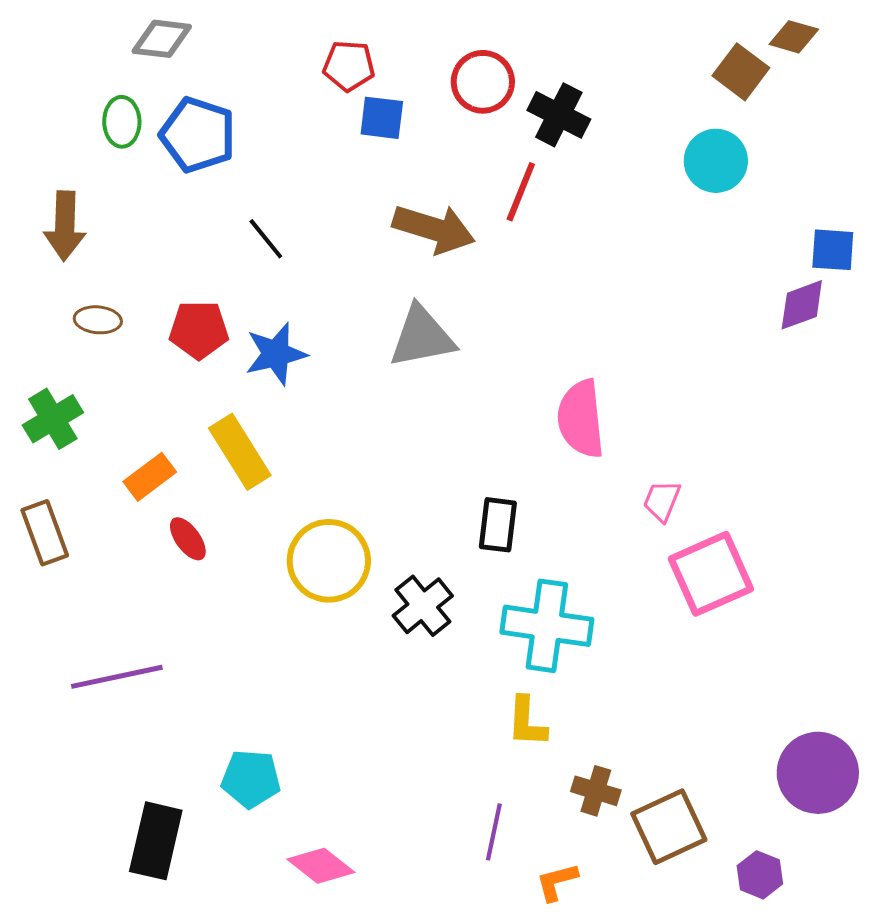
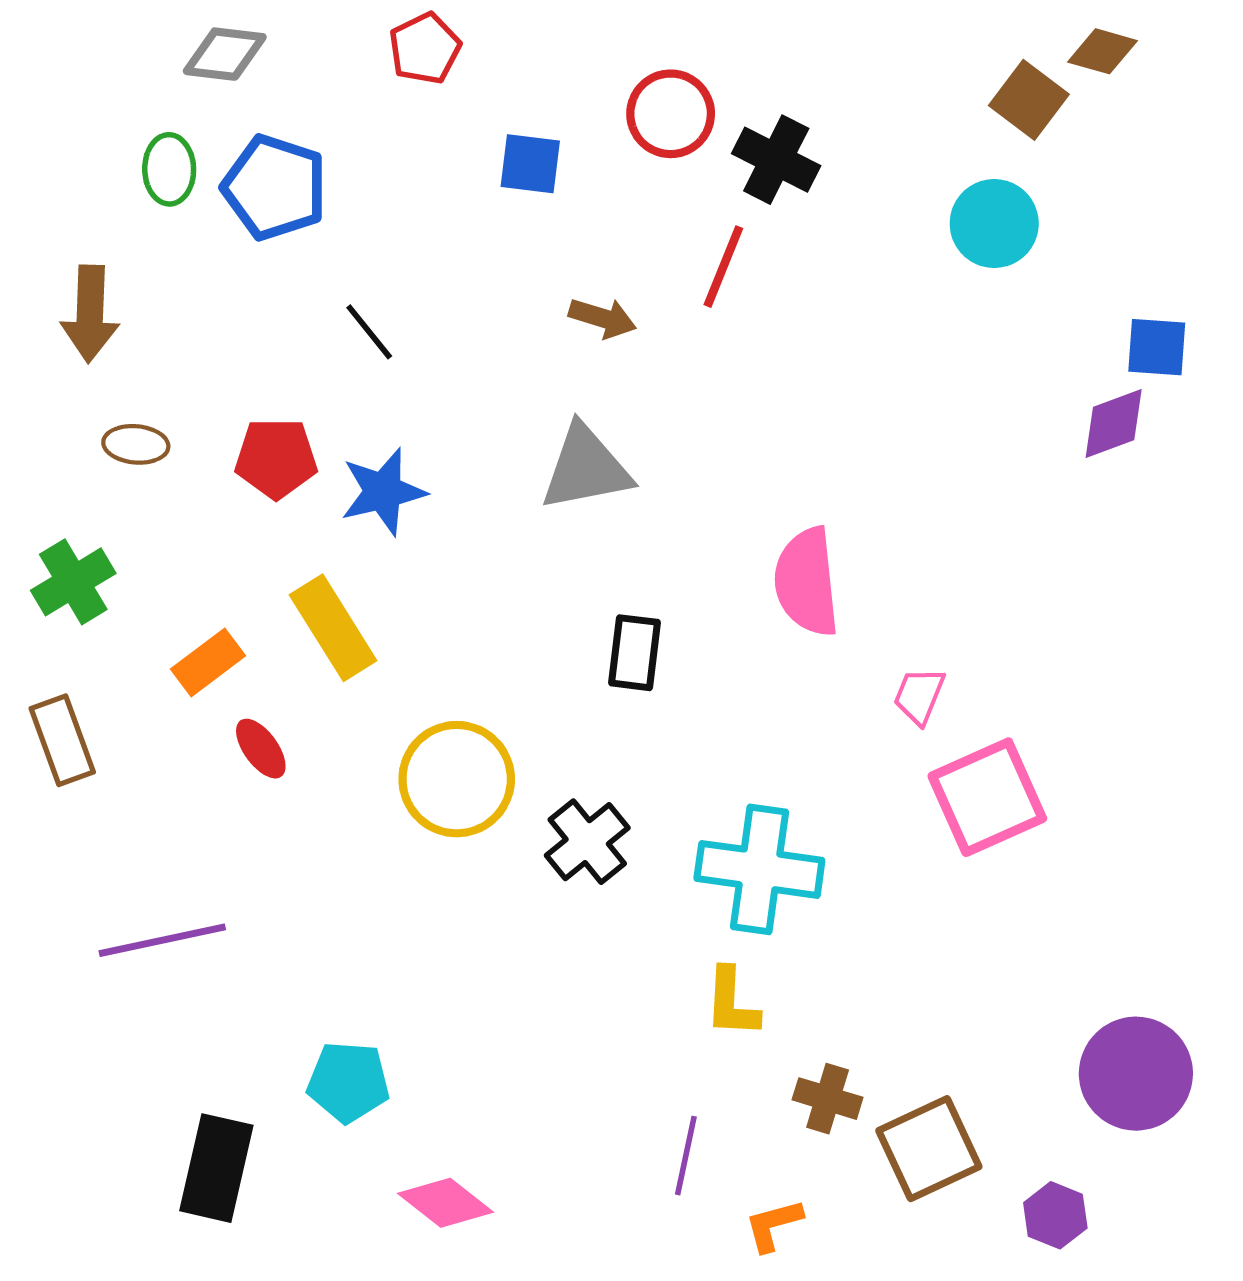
red pentagon: (349, 66) -> (425, 49), moved, turned -30
brown arrow: (434, 229) -> (603, 318), size x0.6
black rectangle: (498, 525) -> (634, 653), moved

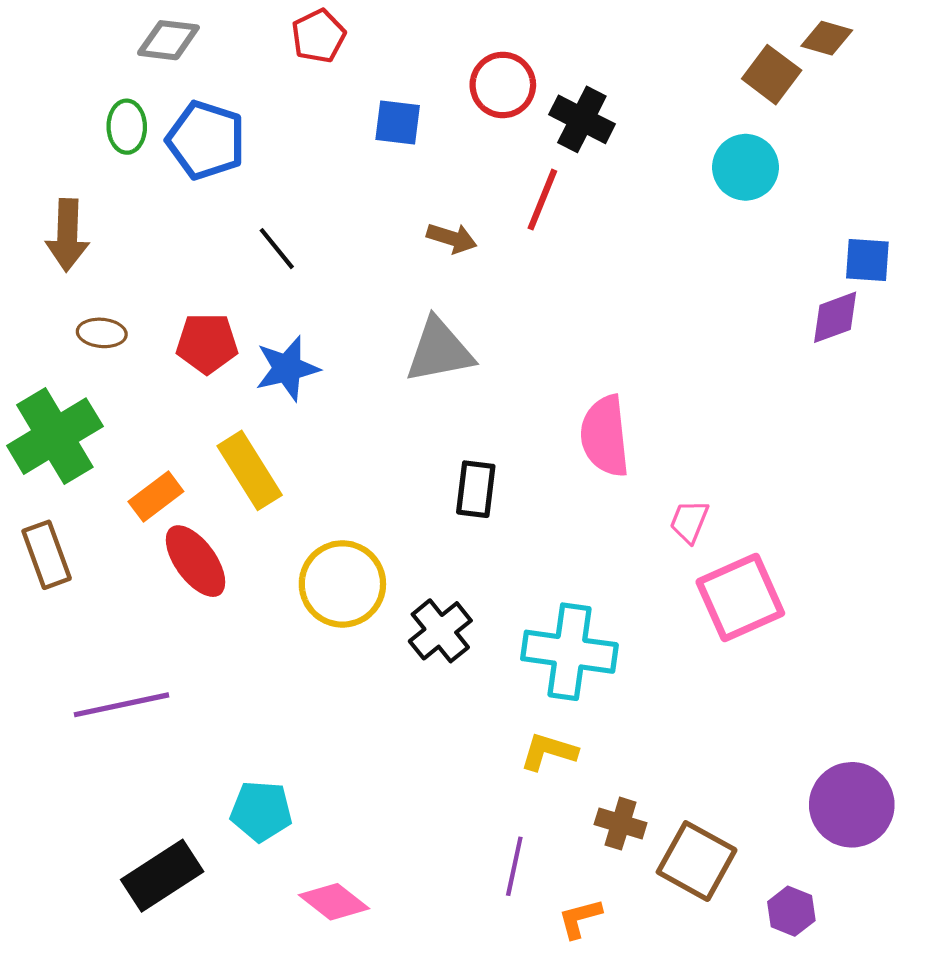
green cross: (73, 582) -> (55, 436), size x1.5
red ellipse: (261, 749) -> (196, 561), size x1.6
yellow L-shape: (732, 1003) -> (549, 752), turned 104
brown square: (929, 1149) -> (697, 861), turned -36
black rectangle: (216, 1168) -> (162, 876), turned 44

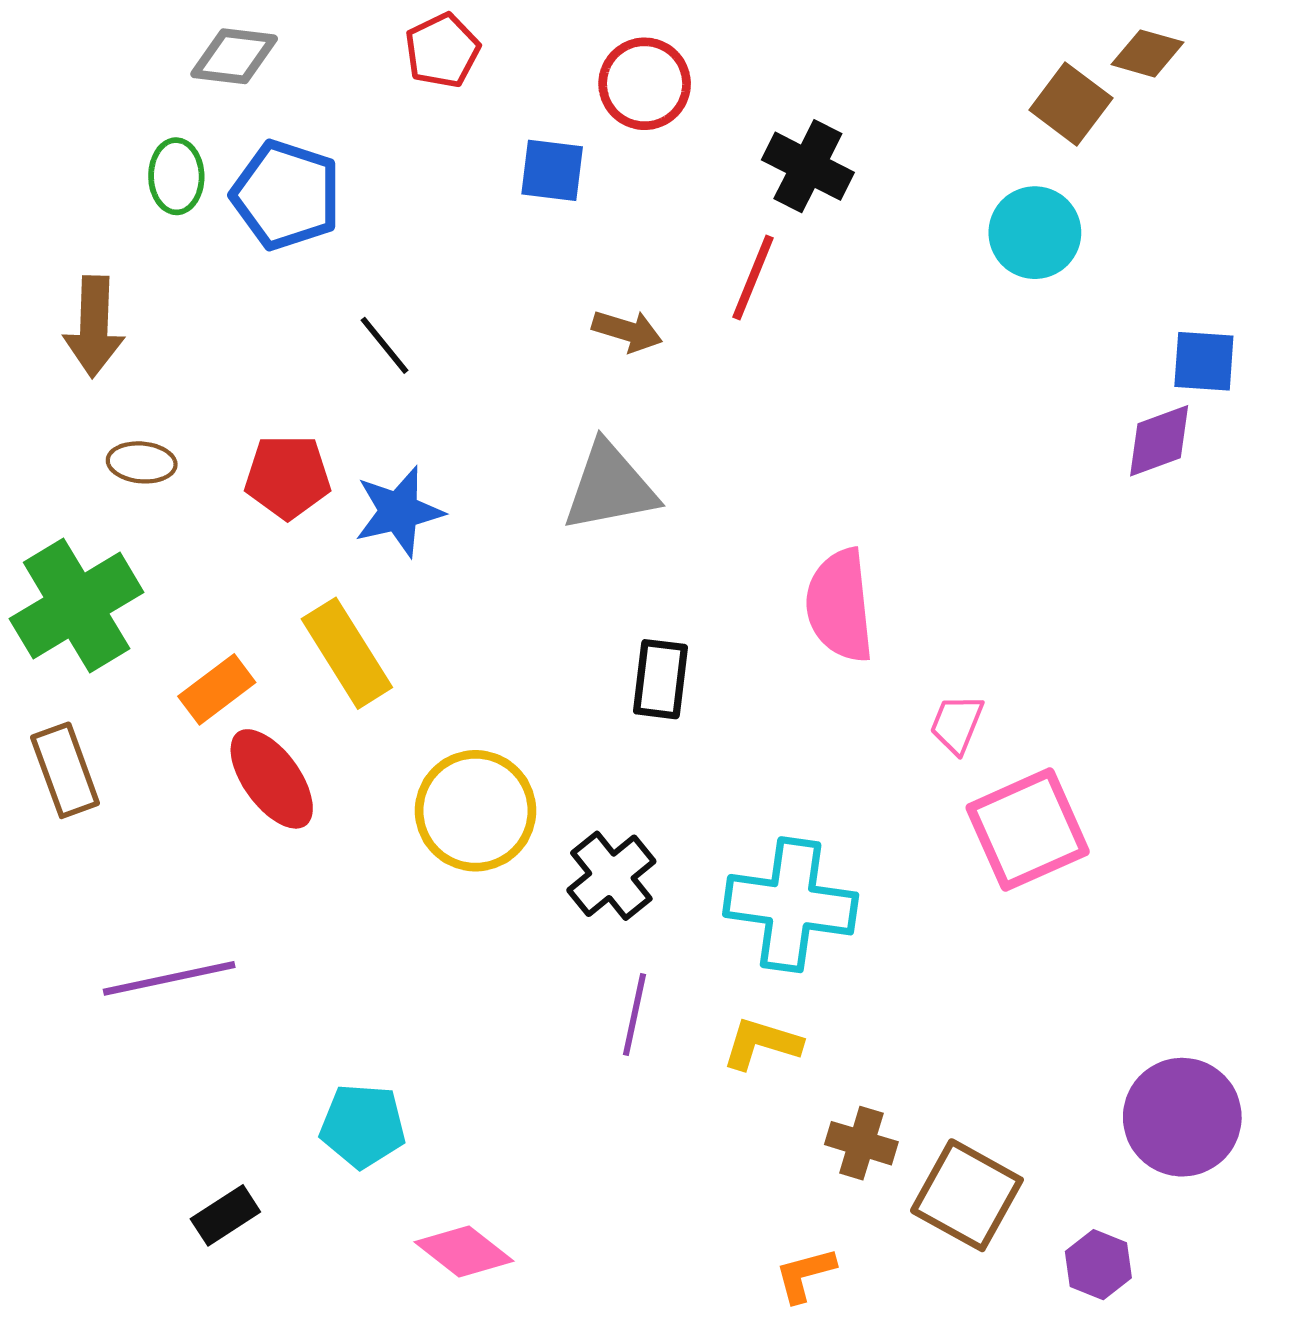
red circle: (503, 85) -> (645, 84), moved
purple line: (514, 866) -> (634, 1015), moved
black rectangle: (162, 876) -> (225, 1215), size x0.6

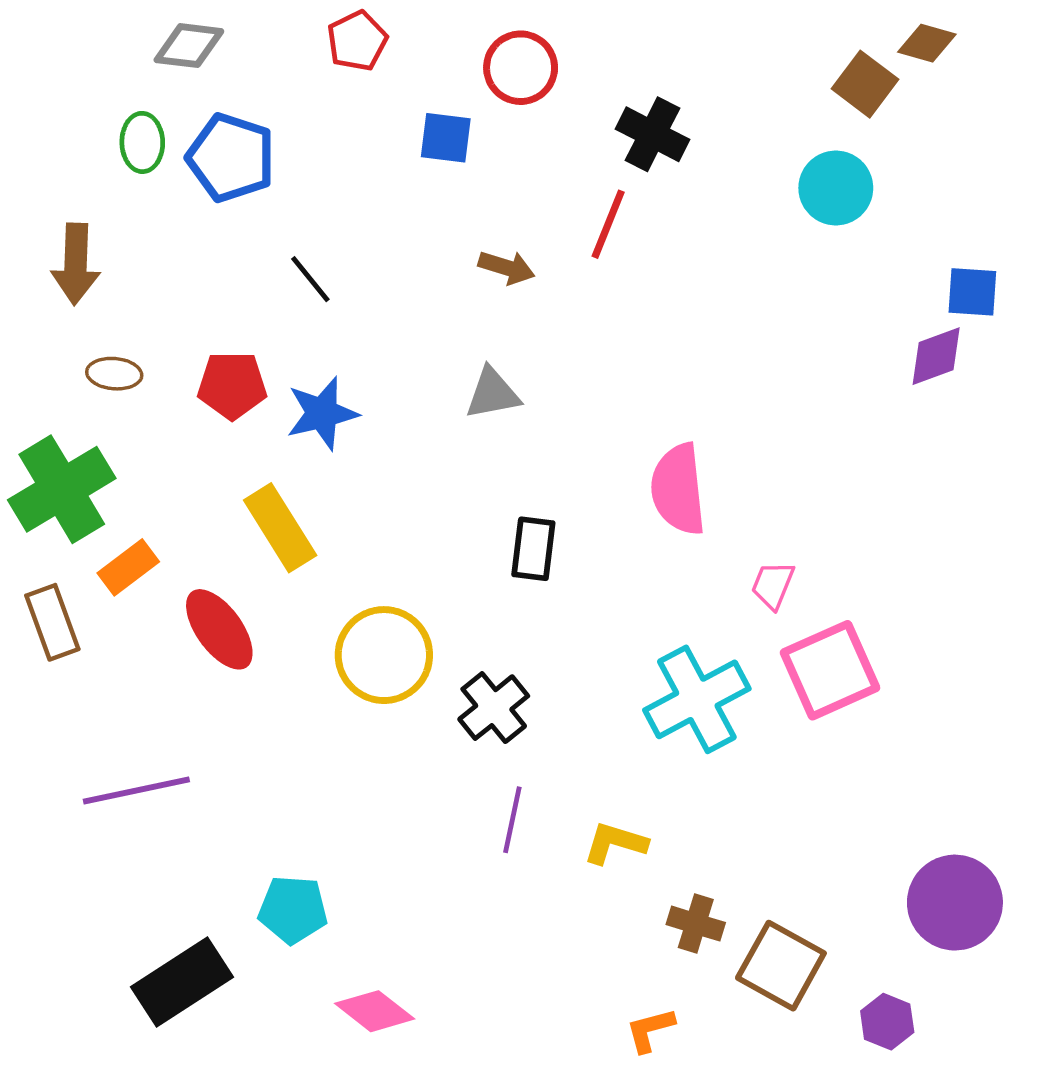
gray triangle: (610, 487) -> (493, 393), size x0.7
orange rectangle: (217, 689) -> (128, 567), moved
cyan cross: (791, 905) -> (697, 699), moved, turned -36
black rectangle: (225, 1215) -> (182, 982), size x1.8

